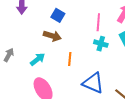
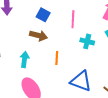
pink line: (98, 22) -> (73, 19), moved
cyan arrow: (38, 59) -> (25, 59), turned -42

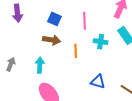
orange line: (57, 58) -> (76, 51), moved
blue triangle: (81, 81) -> (98, 82), size x0.7

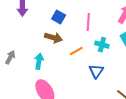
orange line: (76, 51) -> (76, 51), turned 56
blue triangle: (98, 82) -> (96, 71), moved, turned 42

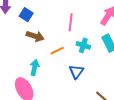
blue square: (59, 17) -> (26, 15), moved
cyan arrow: (39, 61) -> (34, 67), moved

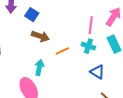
pink line: (71, 22) -> (91, 25), moved
blue triangle: (76, 72) -> (97, 72), moved, turned -35

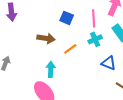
blue square: (32, 15) -> (67, 18), moved
cyan cross: (88, 46) -> (95, 39), turned -32

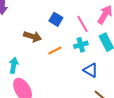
pink line: (94, 18) -> (83, 24), turned -36
cyan arrow: (51, 69) -> (14, 65), moved

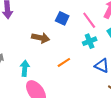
orange line: (55, 50) -> (64, 62), moved

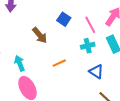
brown arrow: (41, 38) -> (40, 35), turned 30
cyan arrow: (25, 68) -> (20, 63), turned -35

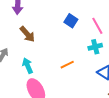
brown arrow: (40, 35) -> (27, 34), moved

